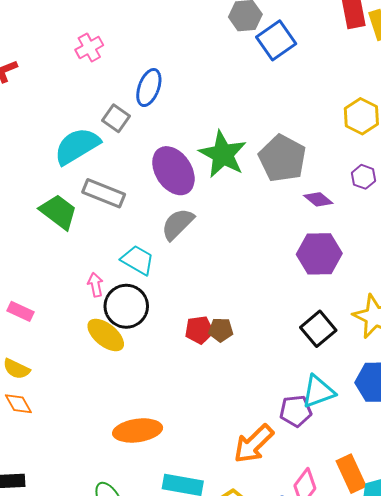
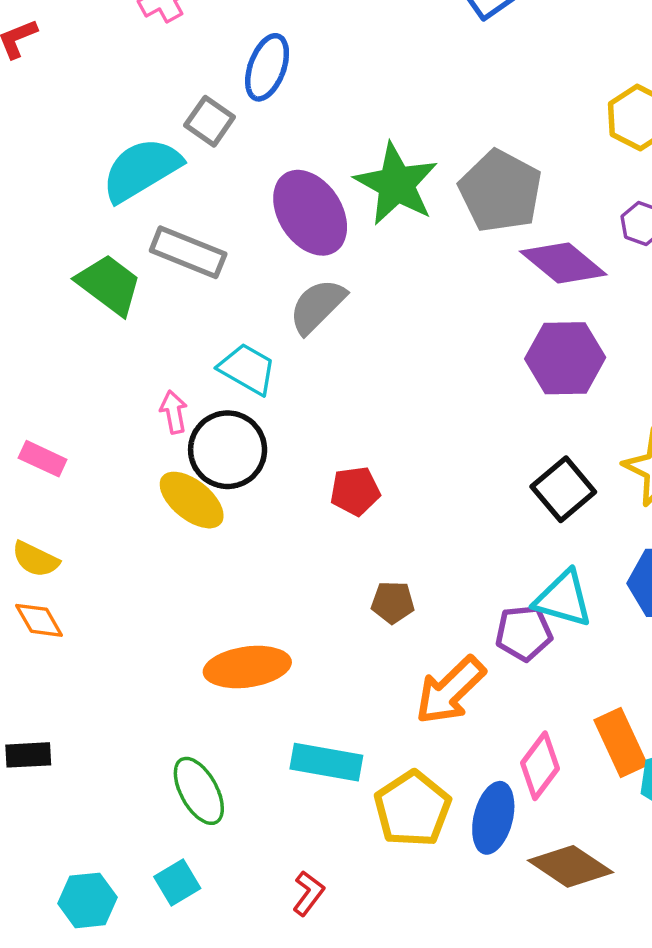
purple diamond: (318, 199) -> (563, 263), size x1.6
brown pentagon: (221, 330) -> (393, 602), moved
cyan triangle: (318, 391) -> (563, 599), turned 36

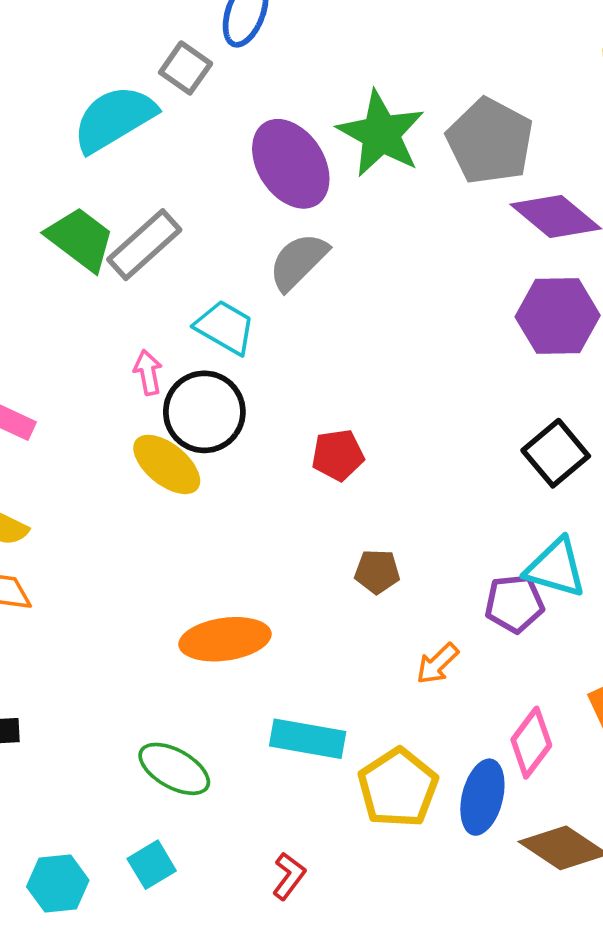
gray rectangle: (188, 252) -> (144, 245), moved, turned -64
orange arrow: (450, 690) -> (437, 664), size x0.6
green ellipse: (199, 791) -> (174, 769), turned -32

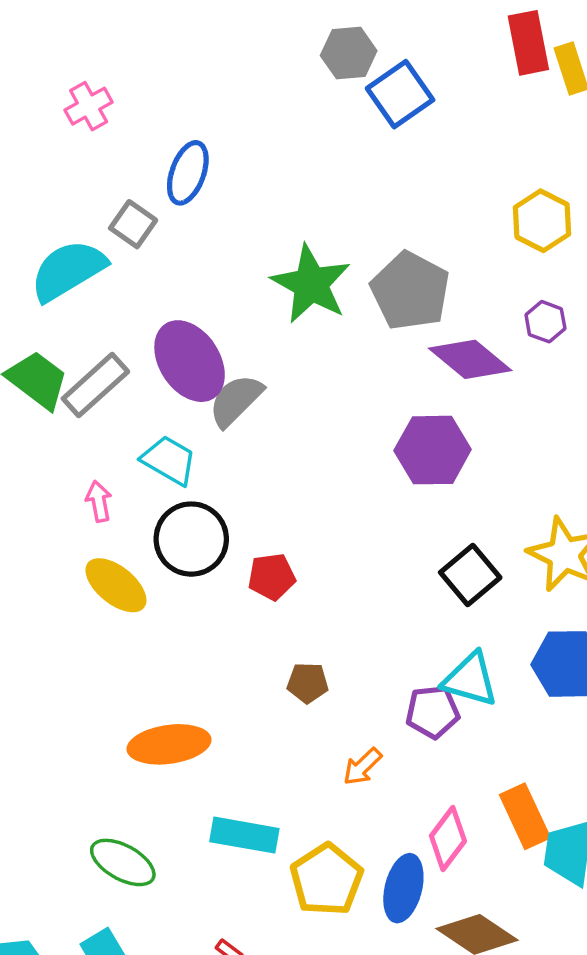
purple ellipse: (291, 164) -> (190, 361), moved
purple hexagon: (558, 316) -> (433, 450), moved
black circle: (204, 412) -> (191, 539), moved

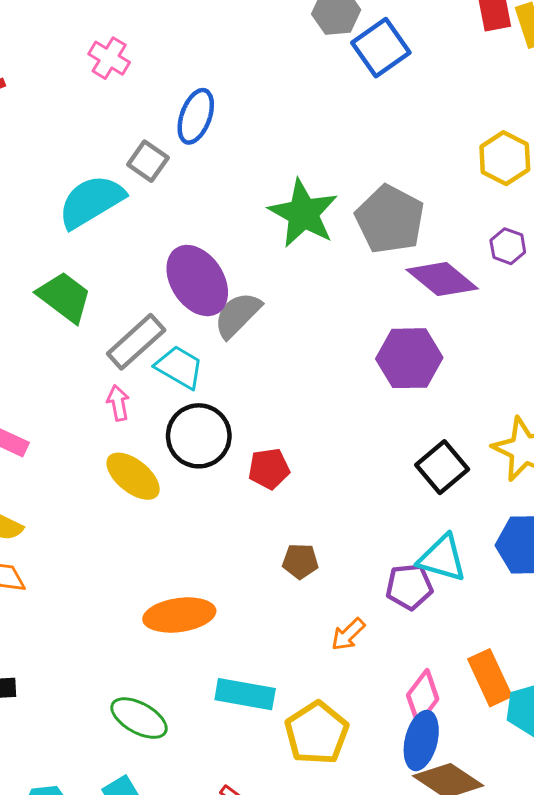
pink cross: (89, 106) -> (109, 58), turned -30
gray rectangle: (95, 385) -> (136, 342), moved
blue ellipse: (403, 888) -> (421, 740), moved

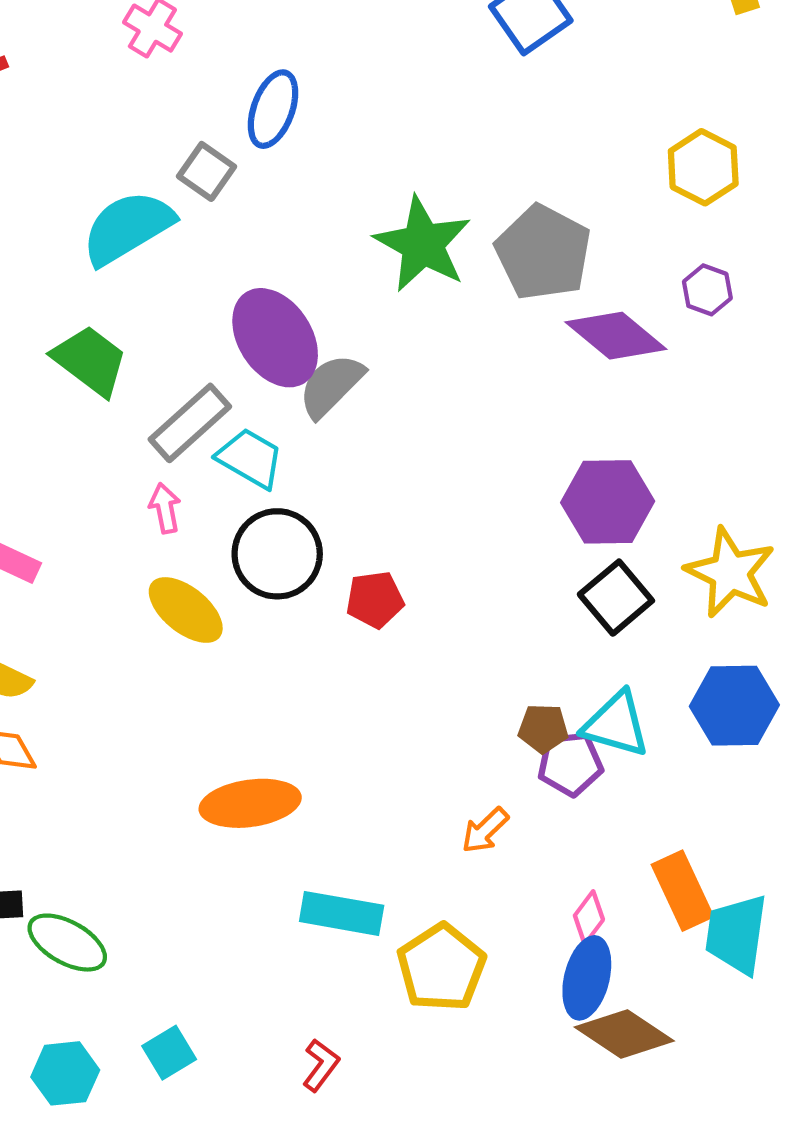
purple hexagon: (409, 358) -> (608, 502), moved
brown pentagon: (300, 561) -> (543, 728), moved
pink diamond: (423, 697) -> (589, 918), size x0.7
green ellipse: (139, 718) -> (67, 943), moved

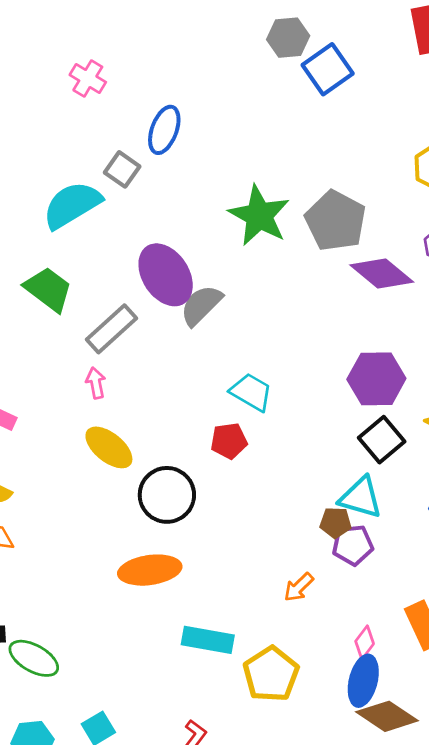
cyan trapezoid: (250, 458) -> (251, 392), moved
black circle: (277, 554) -> (167, 495), moved
cyan triangle: (616, 724) -> (361, 498), moved

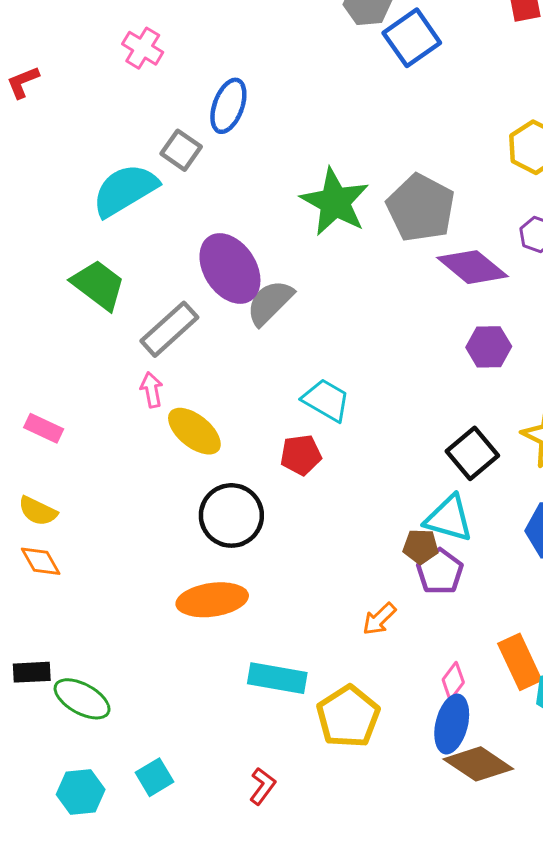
purple hexagon: (376, 379) -> (489, 347), moved, size x0.7
yellow ellipse: (109, 447) -> (194, 431), moved
purple pentagon: (353, 545) -> (440, 572), turned -30

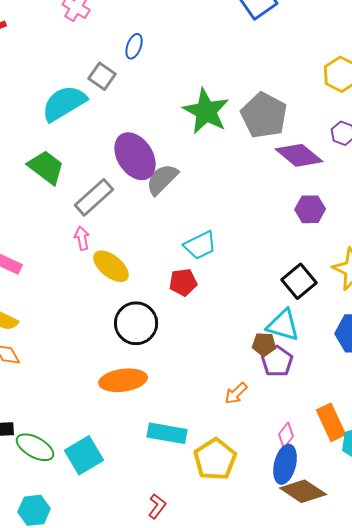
blue ellipse: (228, 106) -> (134, 46), size x0.7
cyan trapezoid: (326, 400) -> (200, 245), turned 124
cyan square: (154, 777) -> (84, 455), moved, size x1.5

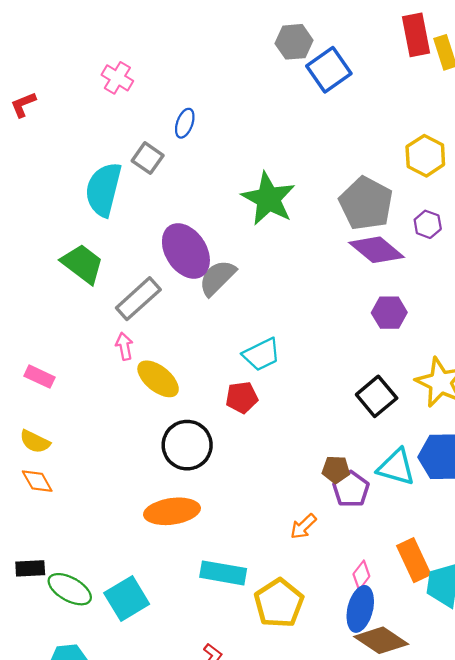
cyan semicircle: (64, 103) -> (103, 189), turned -45
gray pentagon: (264, 115) -> (366, 203), moved
cyan triangle: (283, 325) -> (396, 467), moved

